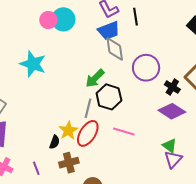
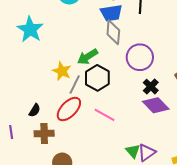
black cross: (172, 87) -> (151, 87), moved
yellow star: (68, 130) -> (62, 71), moved, turned -30
green triangle: (170, 146) -> (133, 151), moved

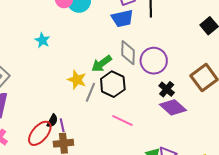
cyan star: (30, 29) -> (42, 40), size x0.6
gray diamond: (113, 32) -> (128, 53), moved
red ellipse: (69, 109) -> (40, 133), moved
purple line: (11, 132) -> (62, 125), moved

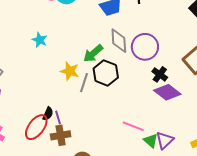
cyan star: (42, 40) -> (40, 40), moved
pink line: (122, 120) -> (133, 126), moved

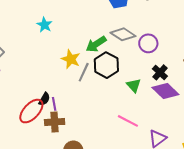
gray diamond: (119, 41) -> (123, 34), turned -60
purple circle: (145, 47) -> (148, 43), size x0.7
green triangle: (151, 141) -> (134, 85), moved

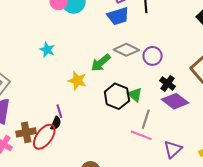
black hexagon: (106, 65) -> (117, 96), moved
gray line: (84, 72) -> (146, 119), moved
green triangle: (134, 85) -> (135, 95), moved
purple line: (54, 104) -> (59, 111), moved
brown cross: (55, 122) -> (26, 132), moved

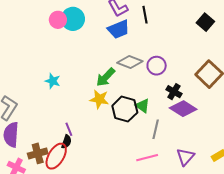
cyan star: (47, 50) -> (53, 81), moved
yellow star: (77, 81) -> (99, 99), moved
pink line: (141, 135) -> (147, 158), moved, turned -30

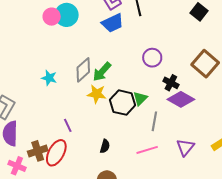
gray diamond: (130, 62) -> (83, 70), moved, turned -60
green triangle: (143, 106) -> (140, 98), turned 42
black semicircle: (66, 142) -> (105, 146), moved

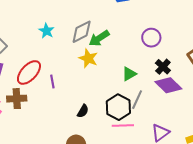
black hexagon: (123, 103) -> (118, 107), moved
red ellipse: (56, 153) -> (29, 72), moved

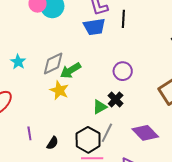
black cross: (163, 67) -> (116, 100), moved
purple line: (52, 81) -> (29, 133), moved
purple diamond: (168, 85) -> (145, 133), moved

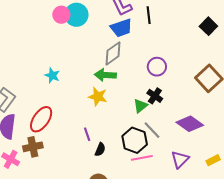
gray diamond: (53, 64) -> (113, 53), moved
green arrow: (70, 70) -> (105, 75), turned 45
purple line: (29, 133) -> (87, 134), moved
gray line: (107, 133) -> (152, 130), turned -60

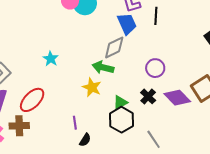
blue trapezoid: (121, 28) -> (127, 24), turned -105
green triangle: (140, 106) -> (120, 103), moved
purple diamond: (190, 124) -> (177, 98), moved
gray line: (152, 130) -> (154, 139), moved
black hexagon: (135, 140) -> (121, 120), moved

